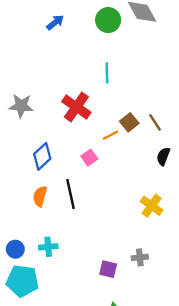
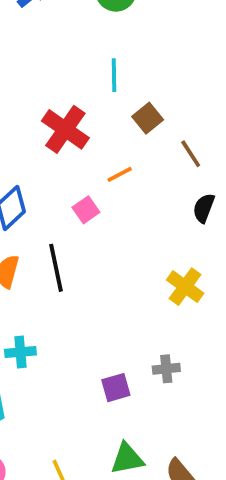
brown square: (129, 122) -> (148, 118), moved
purple square: (108, 269) -> (116, 388), turned -30

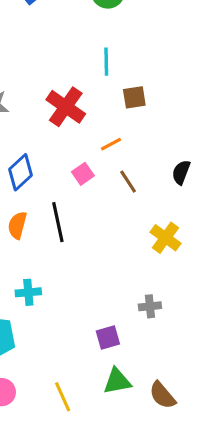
brown square: (148, 118) -> (134, 97), turned 30
brown line: (191, 154) -> (128, 182), moved
purple square: (116, 388) -> (108, 338), moved

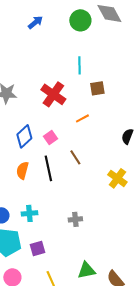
pink square: (83, 174) -> (50, 137), moved
brown line: (128, 182) -> (75, 157), moved
gray cross: (150, 306) -> (75, 219), moved
purple square: (108, 338) -> (37, 248), moved

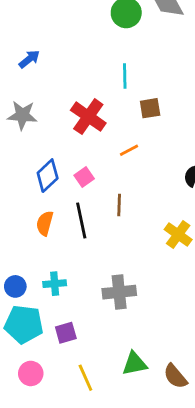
blue arrow: (35, 22) -> (29, 59), moved
brown line: (75, 157) -> (119, 205), turned 35
gray cross: (75, 219) -> (119, 292), size x1.6

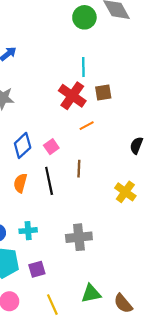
red cross: (88, 117) -> (72, 96), moved

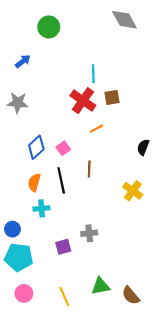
green circle: (84, 17) -> (49, 27), moved
cyan cross: (28, 231) -> (41, 208), moved
gray cross: (79, 237) -> (89, 233), size x0.7
purple square: (37, 269) -> (63, 247), moved

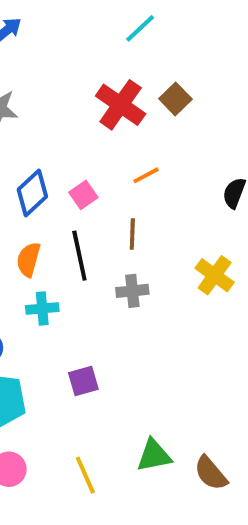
cyan line: (93, 74) -> (140, 28), moved, turned 48
brown square: (112, 97) -> (175, 99), turned -35
orange line: (96, 129) -> (146, 175), moved
gray cross: (89, 233) -> (132, 291), moved

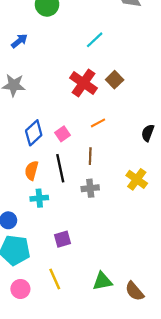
yellow line: (85, 475) -> (55, 279), moved

